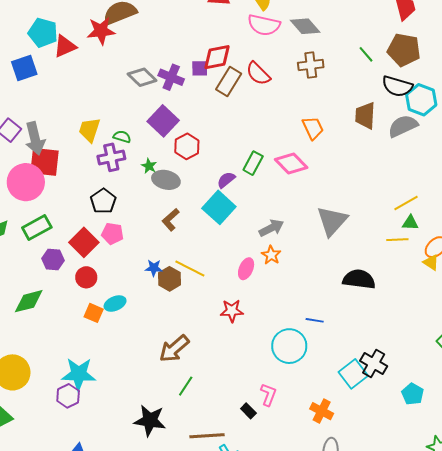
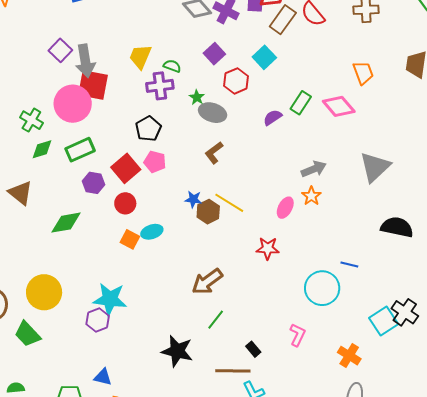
purple square: (163, 121) -> (214, 54), size x0.7
cyan square: (219, 207) -> (264, 57), moved, size x0.7
black rectangle: (248, 411) -> (253, 349), moved

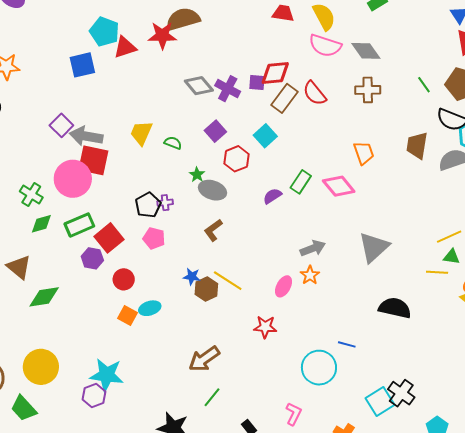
gray arrow: (85, 61) -> (86, 136), turned 108
purple cross: (160, 86) -> (165, 203), moved, size x0.6
red square: (126, 168) -> (109, 238), moved
green diamond: (66, 223) -> (44, 297), moved

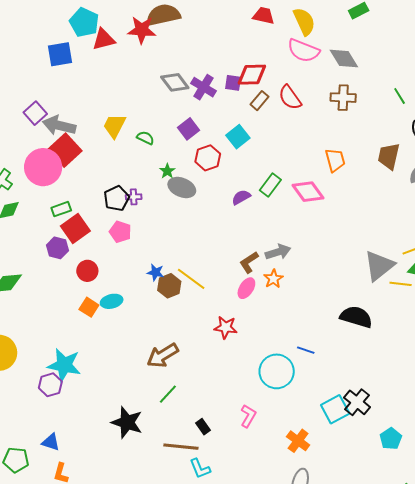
brown rectangle: (284, 98) -> (259, 101), size x0.7
red square: (93, 160) -> (65, 150), turned 32
green rectangle: (79, 225) -> (61, 209), moved, size x0.7
brown L-shape: (213, 230) -> (249, 262), moved
gray triangle: (374, 247) -> (379, 266), moved

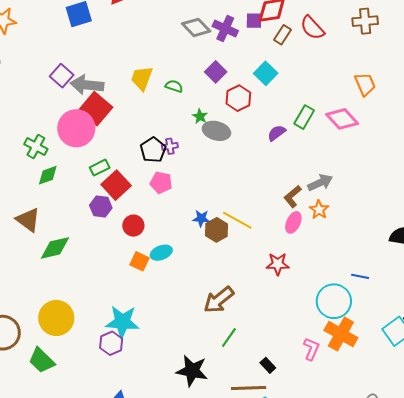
orange cross: (298, 441) -> (341, 334), moved, size x1.4

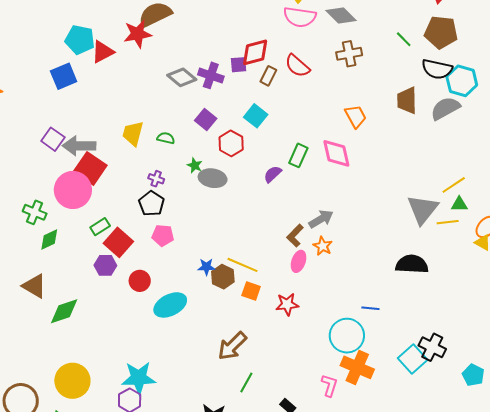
pink diamond: (342, 119) -> (336, 153), turned 36
purple cross: (170, 146) -> (156, 179), moved, turned 35
cyan ellipse: (161, 253) -> (170, 305), size x1.5
orange square: (140, 261) -> (251, 291), moved

